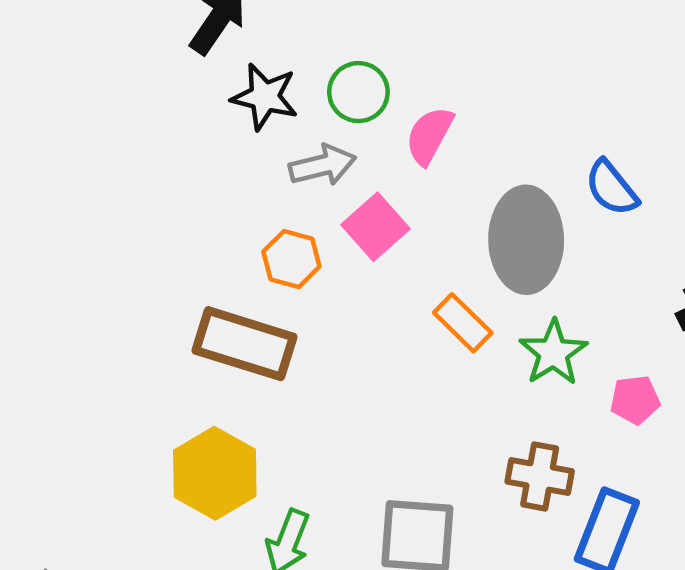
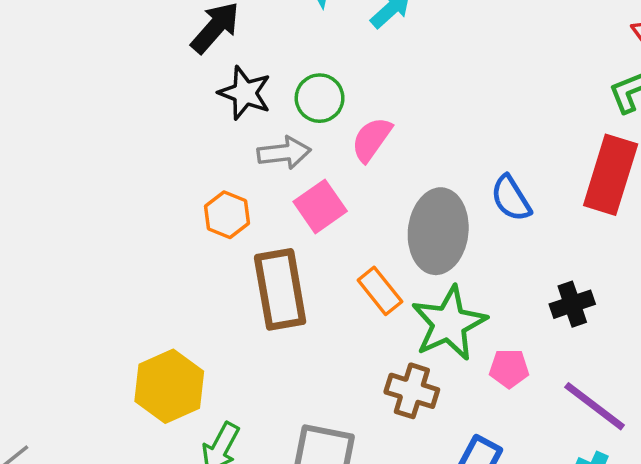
orange hexagon: (291, 259) -> (227, 215), moved
brown rectangle: (245, 344) -> (280, 289), moved, turned 56
green star: (553, 353) -> (449, 323), size x1.4
brown cross: (540, 476) -> (412, 391), moved

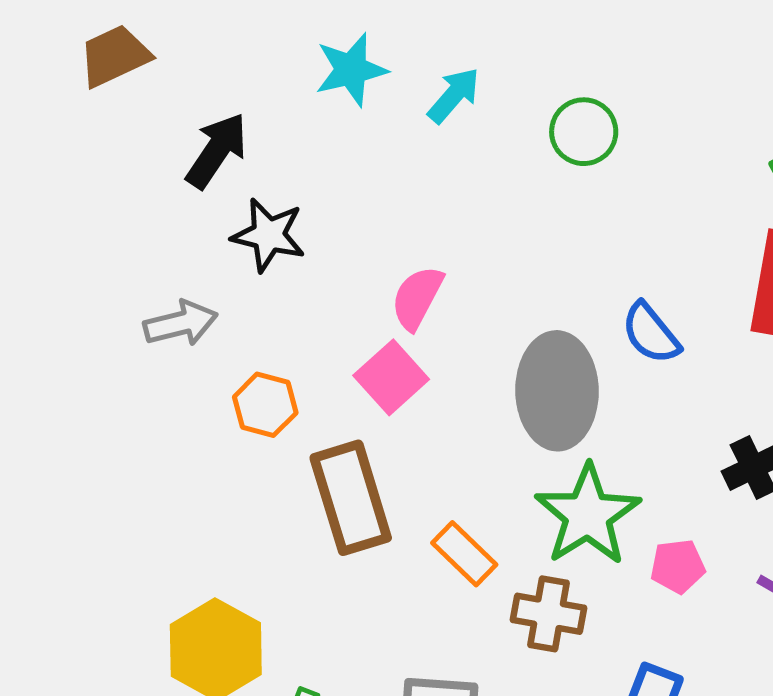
green circle: (320, 98) -> (584, 132), moved
pink semicircle: (372, 139) -> (417, 298), moved
gray arrow: (284, 153) -> (181, 323), moved
orange rectangle: (380, 291) -> (464, 554), moved

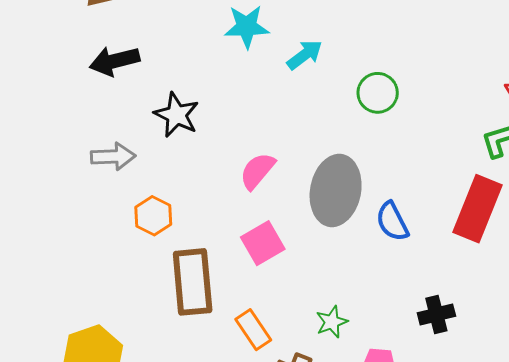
black arrow: (217, 151) -> (115, 61), moved, turned -150
pink square: (391, 377) -> (263, 243), moved
gray ellipse: (557, 391) -> (336, 190), moved
green star: (588, 515) -> (332, 322), size x0.5

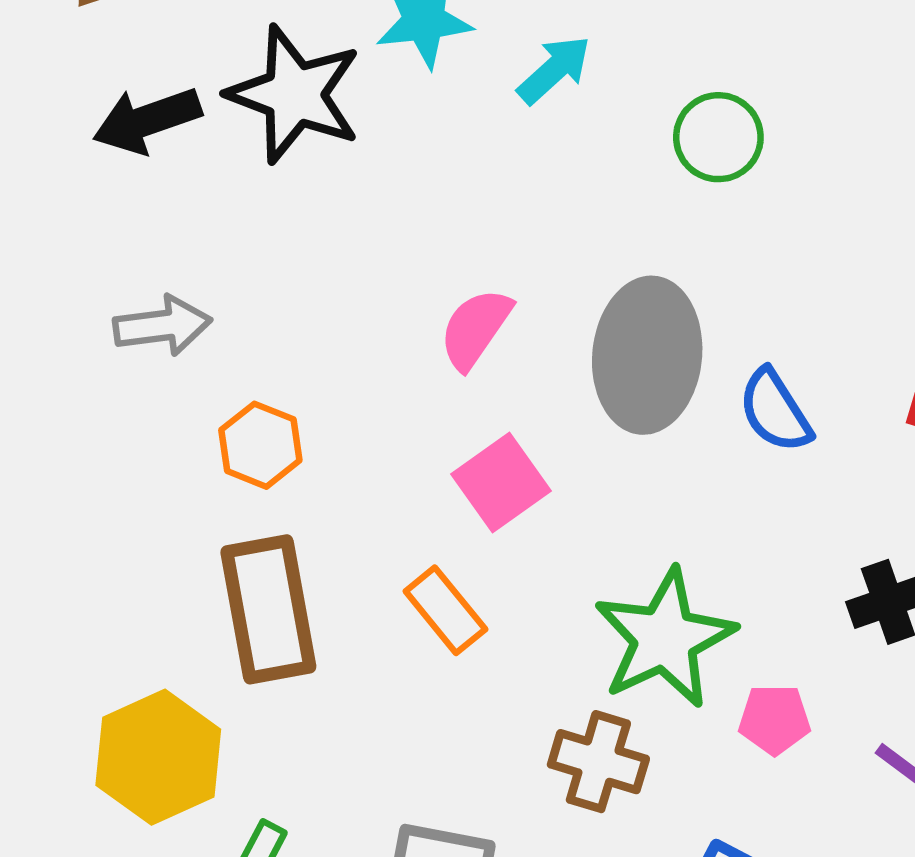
black star: (177, 115) -> (295, 94), moved, size x1.4
brown rectangle: (193, 282) -> (268, 609), moved
green star: (332, 322) -> (665, 638), size x2.0
orange rectangle: (253, 330) -> (445, 610), moved

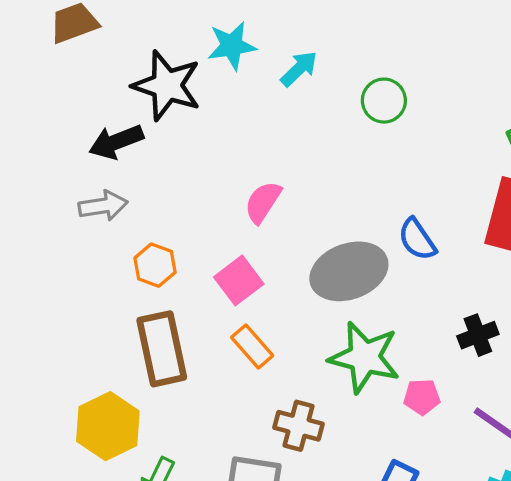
black arrow: (147, 120) -> (116, 142), moved
gray ellipse: (647, 355) -> (349, 271), moved, turned 66
pink square: (501, 482) -> (239, 280), moved
green star: (665, 638) -> (364, 357), turned -30
brown cross: (598, 762) -> (298, 426), moved

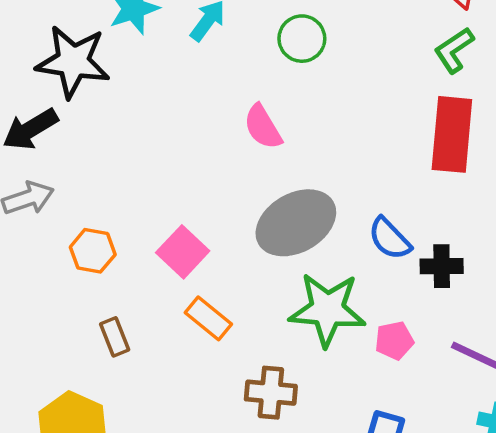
pink semicircle: (263, 202) -> (263, 127), moved, turned -54
blue semicircle: (417, 239) -> (390, 239), moved
black cross: (478, 335) -> (442, 266), turned 30
brown rectangle: (162, 349) -> (115, 337), size x0.5

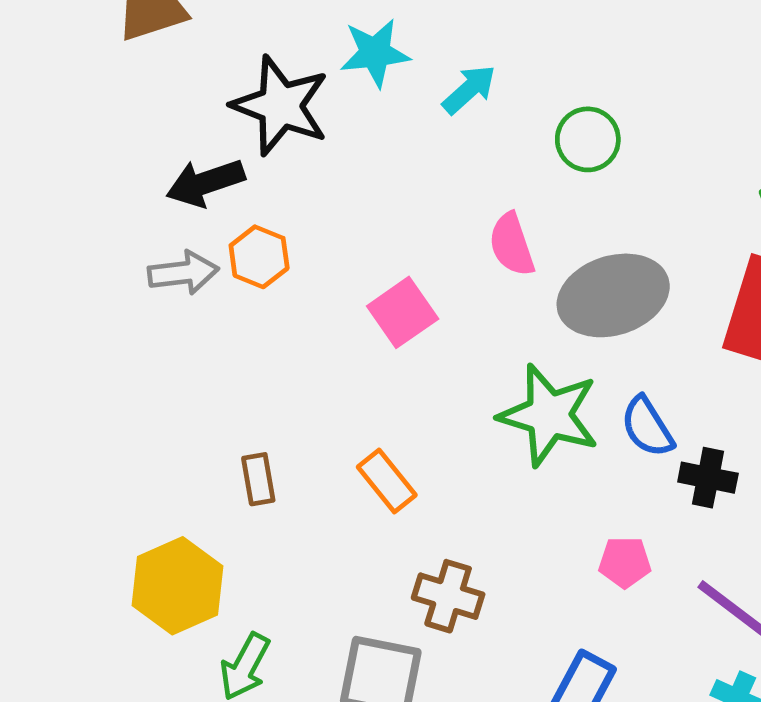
gray ellipse: (296, 223) -> (613, 295), moved
orange hexagon: (93, 251) -> (259, 257), moved
pink square: (183, 252) -> (403, 312), moved
green star: (327, 310) -> (549, 415), moved

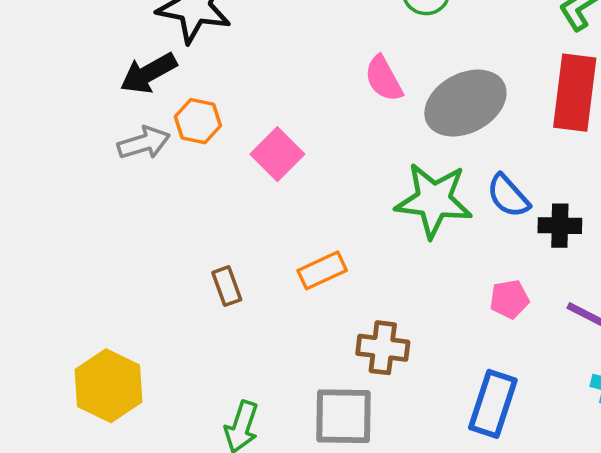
pink square: (403, 312) -> (277, 154), moved
orange rectangle: (387, 481) -> (322, 270), turned -66
yellow hexagon: (177, 586) -> (108, 386), moved

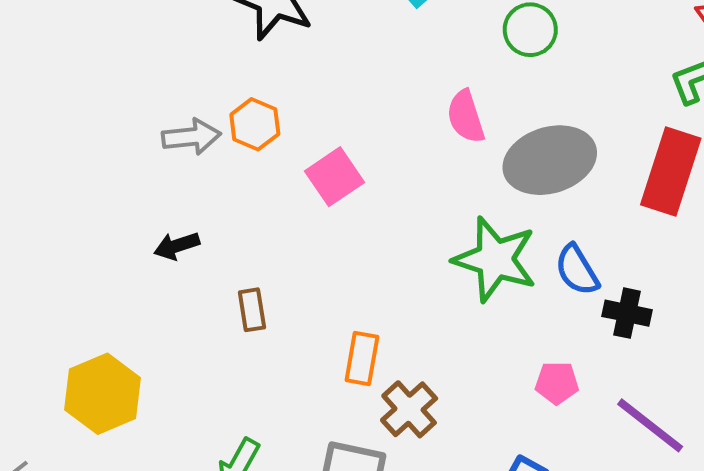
black arrow: (148, 73) -> (177, 246), moved, size x0.7
orange rectangle: (322, 270) -> (362, 358), moved, turned -66
brown cross: (383, 348) -> (409, 409), turned 30

